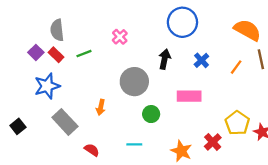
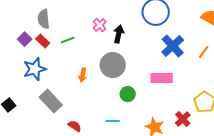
black arrow: (165, 59) -> (119, 34), moved
blue cross: (201, 60) -> (173, 46), size x1.6
orange arrow: (101, 107) -> (83, 75), moved

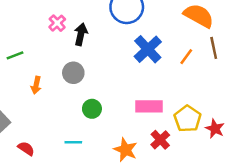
green line: (68, 40) -> (15, 55), moved
gray circle: (113, 65) -> (73, 73), size x0.7
pink rectangle: (162, 78) -> (149, 106), moved

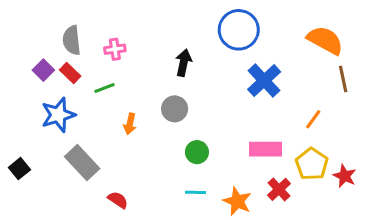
pink cross: (57, 23) -> (115, 49), moved, turned 35
orange line: (186, 57) -> (313, 119), moved
cyan line: (73, 142) -> (195, 192), moved

